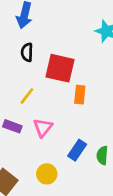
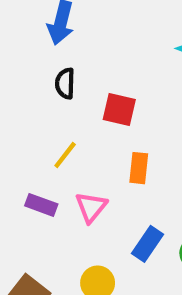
red square: (60, 68) -> (119, 109), size x0.7
orange rectangle: (80, 95) -> (139, 168), moved

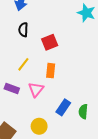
red square: (119, 109) -> (50, 42), turned -35
orange rectangle: (139, 168) -> (51, 71), moved

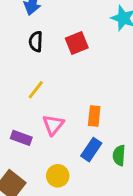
red square: (50, 42) -> (77, 43), moved
orange rectangle: (51, 71) -> (94, 116), moved
purple rectangle: (12, 88) -> (21, 138), moved

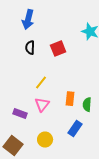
yellow line: (36, 90) -> (41, 83), moved
blue rectangle: (91, 150) -> (75, 129), moved
green semicircle: (119, 155) -> (87, 105), moved

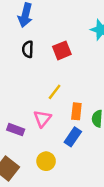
yellow line: (41, 83) -> (55, 92), moved
blue rectangle: (75, 129) -> (73, 137), moved

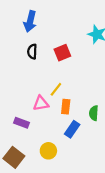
orange rectangle: (76, 111) -> (66, 107), moved
pink triangle: (42, 119) -> (41, 103), moved, turned 42

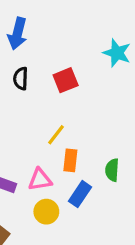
pink triangle: (41, 103) -> (40, 180), moved
yellow circle: (48, 151) -> (46, 212), moved

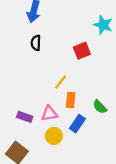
red square: (66, 80) -> (82, 51), moved
green semicircle: (112, 170) -> (100, 107), turned -48

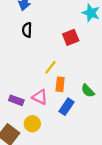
pink triangle: (49, 113) -> (40, 97), turned 35
yellow circle: (54, 136) -> (32, 124), moved

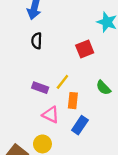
green semicircle: (88, 91) -> (103, 88), moved
purple rectangle: (16, 100) -> (40, 88), moved

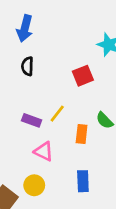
orange rectangle: (73, 101) -> (82, 134), moved
blue rectangle: (80, 125) -> (83, 181), moved, turned -36

